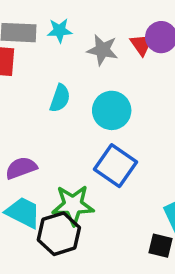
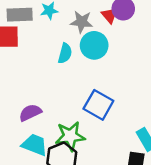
cyan semicircle: (60, 98) -> (65, 53), moved
cyan circle: (112, 110) -> (94, 45), moved

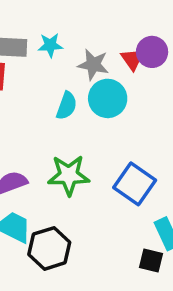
blue square: (98, 105) -> (135, 184), moved
green star: (70, 136) -> (69, 175), moved

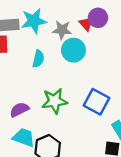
cyan star: (50, 45) -> (34, 21), size x1.6
cyan semicircle: (67, 106) -> (38, 59), moved

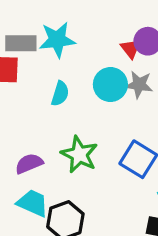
gray star: (62, 30) -> (139, 85), moved
green star: (55, 101) -> (79, 154), turned 30

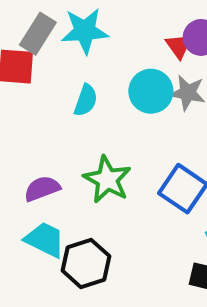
gray rectangle: (21, 43) -> (38, 34), turned -60

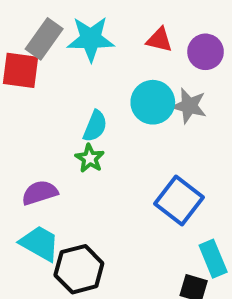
red triangle: (179, 46) -> (159, 40), moved, turned -44
cyan semicircle: (86, 100) -> (95, 126), moved
green star: (107, 180) -> (90, 158), moved, size x0.6

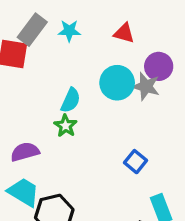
cyan star: (91, 39) -> (69, 31), size x0.6
purple circle: (206, 52) -> (159, 66), moved
blue square: (179, 201) -> (136, 162), size x0.6

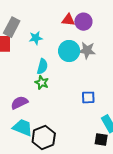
cyan star: (69, 31) -> (36, 38), moved
purple circle: (159, 66) -> (83, 22), moved
blue square: (136, 162) -> (88, 97), turned -32

